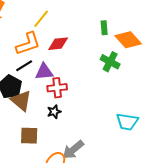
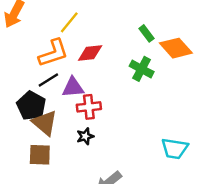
green rectangle: (104, 28) -> (146, 33), turned -32
green cross: (110, 62) -> (142, 69), moved
brown square: (29, 136) -> (40, 155), moved

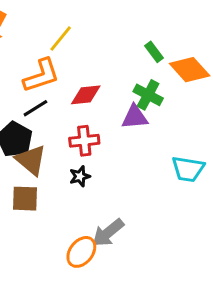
red diamond: (90, 53) -> (86, 95), moved
purple triangle: (73, 87) -> (135, 117), moved
cyan trapezoid: (175, 149) -> (188, 169), moved

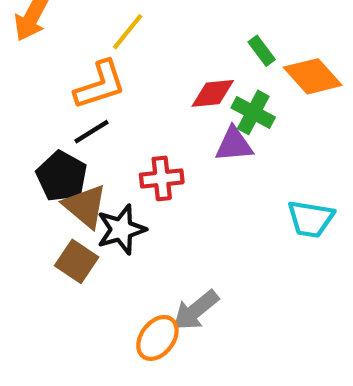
red diamond: (86, 95) -> (213, 93), moved
black star: (80, 176) -> (121, 229), moved, size x1.6
brown square: (25, 199) -> (77, 261), turned 32

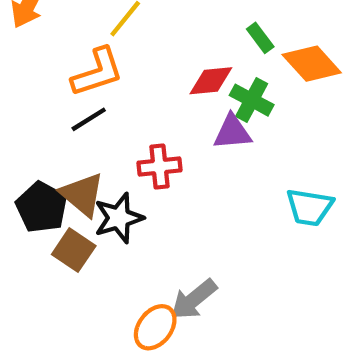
black pentagon: (62, 176) -> (42, 207), moved

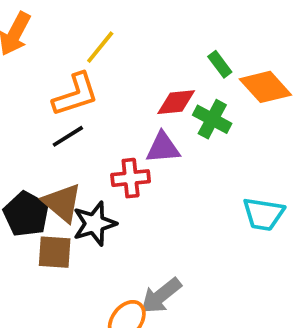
purple triangle: (232, 132) -> (163, 148), moved
brown square: (74, 250) -> (55, 252), turned -30

